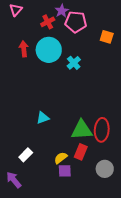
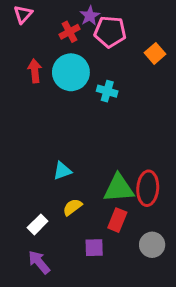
orange square: (107, 37) -> (155, 53), turned 32
cyan cross: (74, 63) -> (107, 91), turned -32
yellow semicircle: (61, 158) -> (72, 207), moved
purple arrow: (14, 180) -> (39, 262), moved

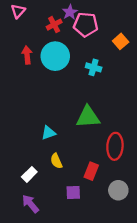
cyan cross: (107, 91) -> (94, 67), moved
green triangle: (119, 188) -> (88, 117), moved
yellow semicircle: (72, 207) -> (56, 161), turned -77

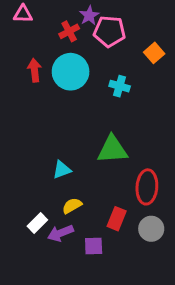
pink triangle: (18, 11) -> (23, 14), turned 49
yellow semicircle: (56, 161) -> (72, 206), turned 84
gray circle: (118, 190) -> (151, 229), moved
purple arrow: (30, 204) -> (60, 233), moved, turned -72

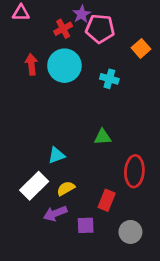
green triangle: (112, 150) -> (103, 137), size x0.6
white rectangle: (37, 223) -> (34, 186), moved, size x1.5
gray circle: (151, 229) -> (130, 232), moved

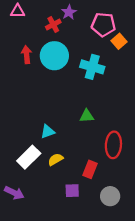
pink pentagon: (100, 29) -> (103, 25), moved
cyan cross: (109, 79) -> (92, 67), size x1.5
purple arrow: (55, 213) -> (14, 193), moved, turned -132

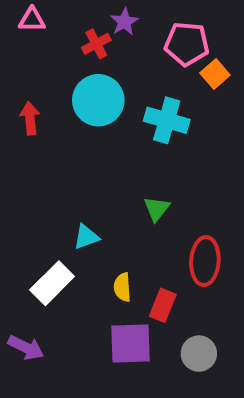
red arrow: (27, 55) -> (30, 118), moved
green triangle: (87, 116) -> (157, 209), turned -48
yellow semicircle: (55, 159) -> (122, 287), moved, turned -64
purple square: (72, 191) -> (130, 344), size x1.6

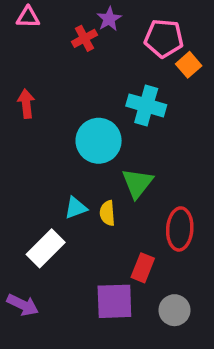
cyan circle: (98, 100) -> (99, 141), moved
green triangle: (157, 209) -> (137, 183), size x1.4
yellow semicircle: (122, 287) -> (107, 213), moved

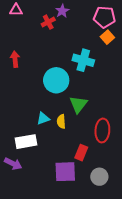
pink pentagon: (164, 38) -> (104, 17), moved
white rectangle: (46, 248) -> (26, 142), turned 35
purple arrow: (23, 305) -> (13, 164), moved

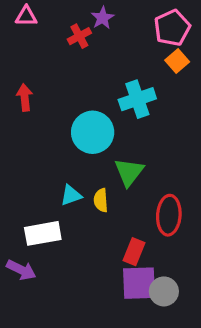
pink pentagon: (104, 17) -> (172, 28), turned -30
cyan cross: (83, 60) -> (137, 99), turned -35
purple square: (65, 172) -> (139, 283), moved

